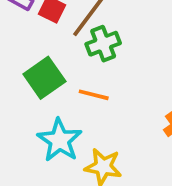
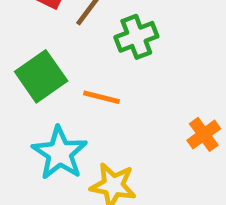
green cross: (103, 44) -> (136, 37), moved

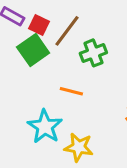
green square: (41, 76) -> (33, 50), moved

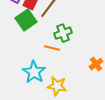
green cross: (93, 53) -> (63, 33), moved

